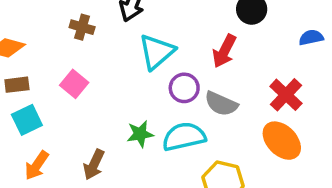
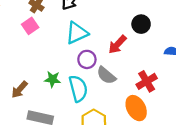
pink square: (74, 84) -> (30, 26), moved
cyan semicircle: (184, 137) -> (78, 89), turned 72

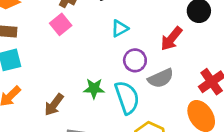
cyan triangle: (77, 33) -> (120, 28), size x0.6
gray semicircle: (106, 75) -> (161, 78), turned -60

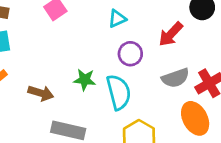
gray semicircle: (161, 78) -> (175, 78), moved
brown arrow: (54, 105) -> (41, 93), turned -115

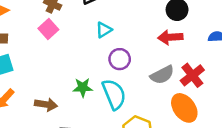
red arrow: (171, 34) -> (170, 37), moved, turned 50

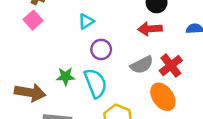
brown arrow: (46, 104) -> (30, 93), size x1.4

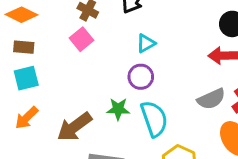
purple circle: (101, 49) -> (141, 77), moved
brown arrow: (30, 93) -> (74, 127), turned 132

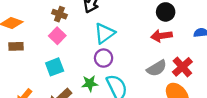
cyan triangle: (146, 43) -> (104, 33), size x1.5
cyan square: (26, 78) -> (55, 67), moved

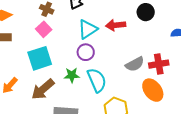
red arrow: (161, 36) -> (116, 25), moved
cyan square: (55, 67) -> (40, 58), size x1.4
red cross: (182, 67) -> (159, 64), turned 30

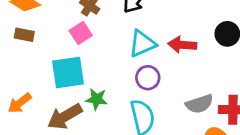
purple circle: (86, 52) -> (148, 78), moved
green star: (72, 75) -> (97, 99), moved

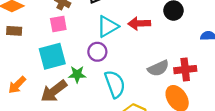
pink square: (81, 33) -> (58, 24), turned 30
purple circle: (148, 78) -> (97, 52), moved

